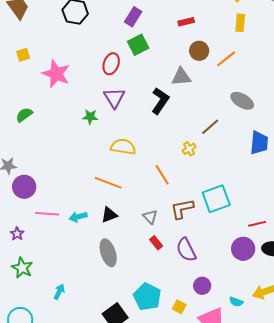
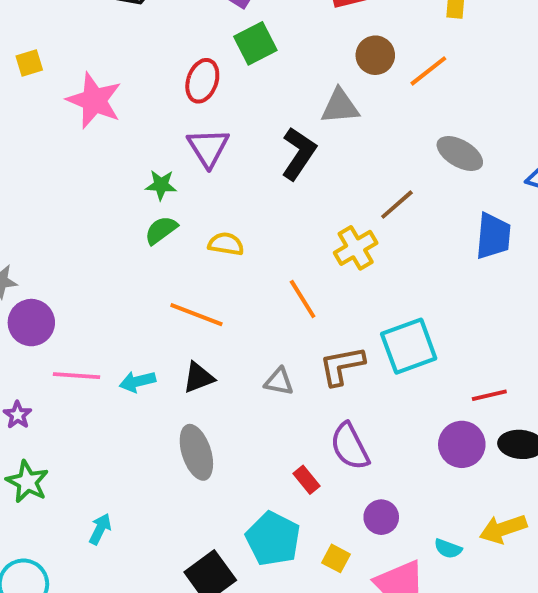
green semicircle: (24, 115) -> (161, 230), moved
yellow semicircle: (123, 147) -> (226, 244), size x0.7
yellow cross: (189, 149) -> (356, 248), size x1.5
gray triangle: (150, 217) -> (279, 382), turned -35
red rectangle: (156, 243) -> (307, 480), moved

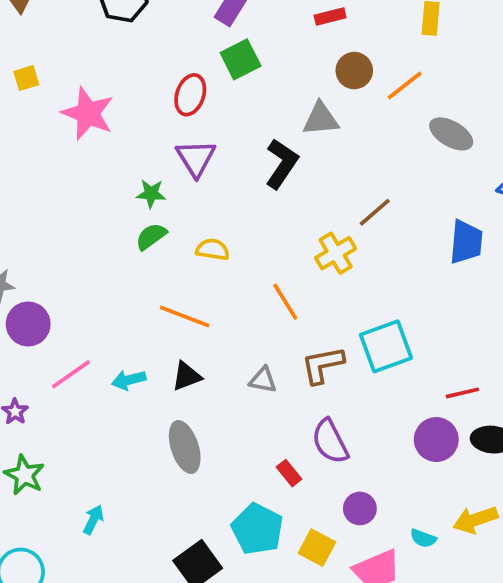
gray ellipse: (460, 153) -> (451, 134), moved
pink line: (77, 376) -> (71, 374), turned -39
yellow square: (336, 558) -> (317, 548), size x1.4

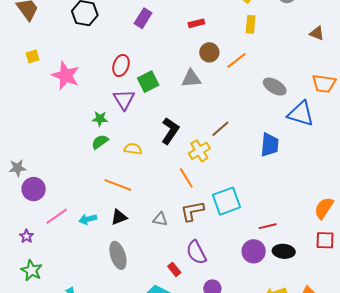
green square: (241, 59) -> (148, 82), moved
gray ellipse: (451, 134) -> (275, 87), moved
black L-shape: (282, 164) -> (170, 131), moved
orange line: (285, 302) -> (186, 178), moved

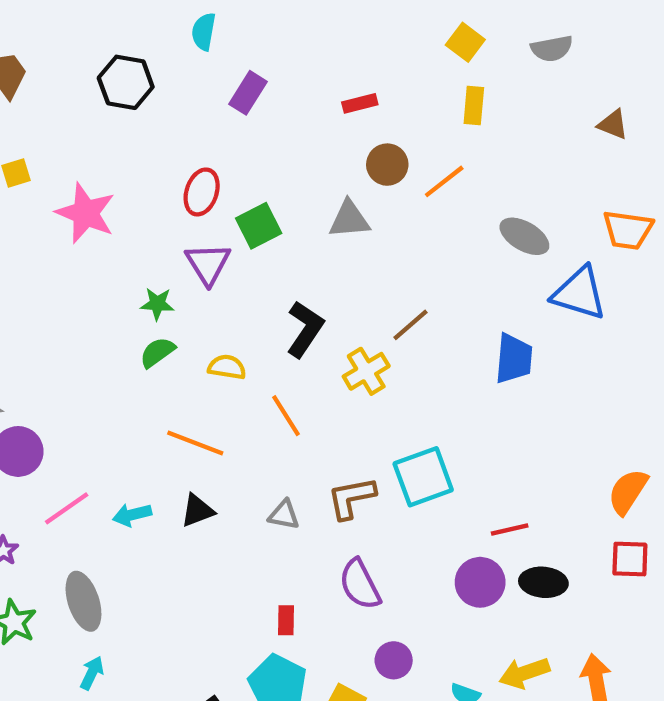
orange line: (186, 178) -> (286, 416), moved
gray ellipse: (118, 255) -> (83, 601), moved
red rectangle: (174, 269) -> (286, 620), moved, turned 40

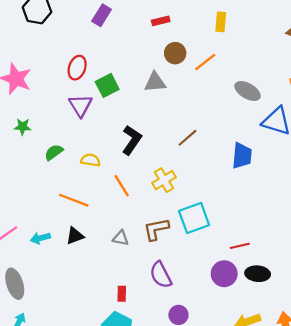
green star: (157, 304) -> (23, 127), moved
yellow cross: (366, 371) -> (164, 180), moved

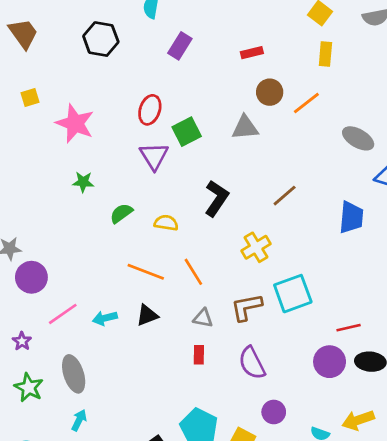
orange line: (122, 186) -> (193, 272), moved
red rectangle: (122, 294) -> (199, 355), moved

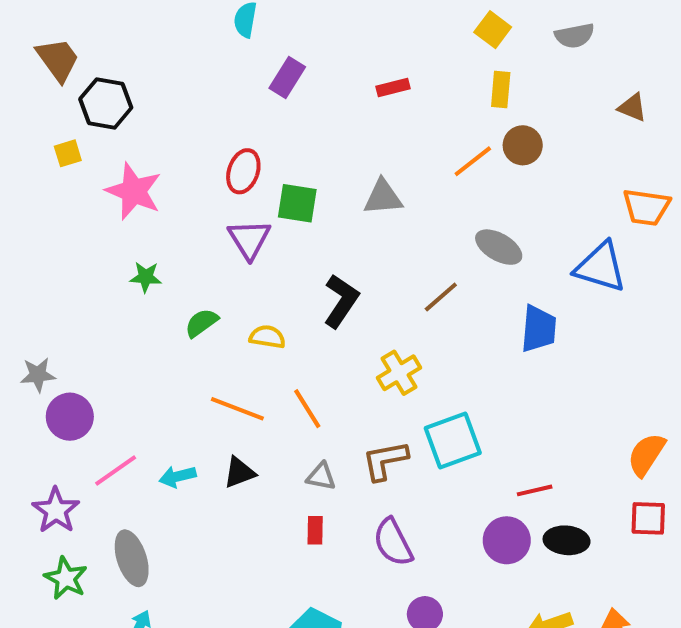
black hexagon: (101, 39) -> (106, 103), moved
brown circle: (270, 92) -> (523, 145), moved
green square: (187, 132) -> (297, 203), turned 36
gray ellipse: (358, 138) -> (499, 247), moved
purple star: (22, 341) -> (56, 510), size x1.6

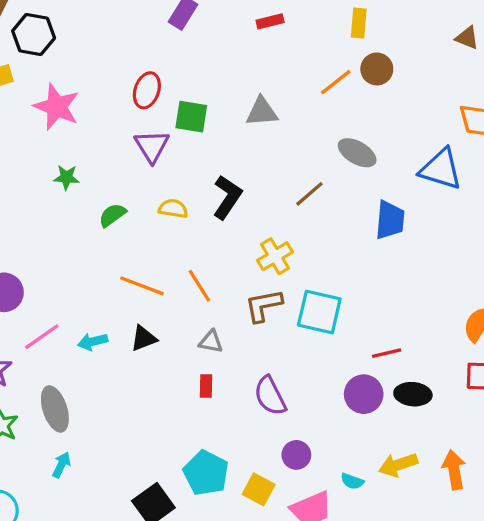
yellow semicircle: (267, 337) -> (173, 209), moved
cyan square: (453, 441) -> (319, 312), turned 33
brown L-shape: (385, 461) -> (263, 305), moved

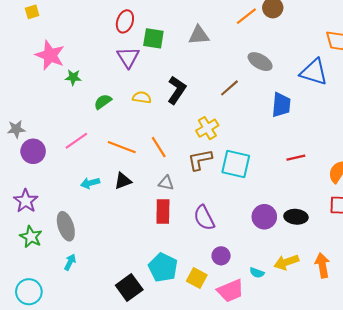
pink star: (57, 107) -> (50, 55), moved
pink line: (42, 337) -> (76, 141), moved
red line: (387, 353) -> (296, 158), moved
red rectangle: (206, 386) -> (163, 211), size x1.6

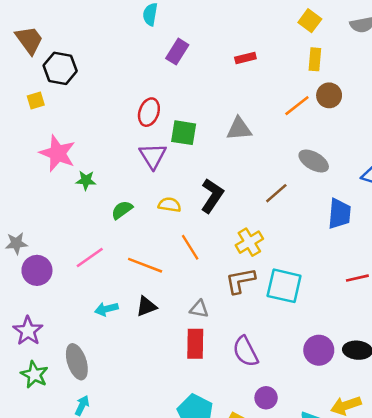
orange line: (159, 147) -> (190, 247), moved

